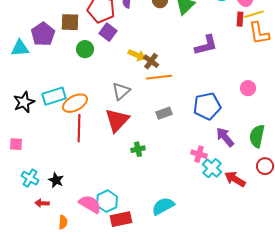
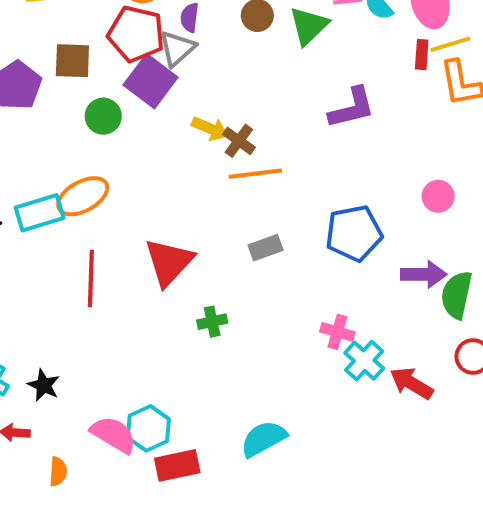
purple square: (108, 32) -> (151, 81), size x1.4
gray triangle: (121, 91) -> (177, 48), moved
orange ellipse: (75, 103) -> (83, 196), moved
purple arrow: (225, 137) -> (424, 274), moved, turned 130

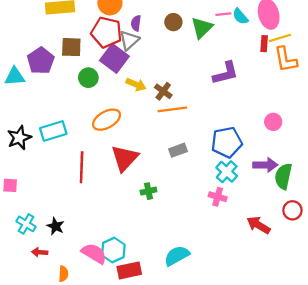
yellow arrow: (210, 128) -> (136, 84), moved
orange ellipse: (83, 196) -> (107, 120), moved
cyan cross: (364, 361) -> (227, 172), moved

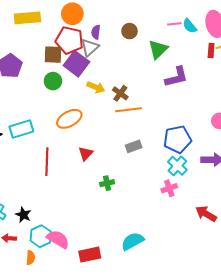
green triangle: (202, 28) -> (158, 49), moved
brown square: (71, 47) -> (53, 55), moved
red triangle: (125, 158) -> (86, 154), size x0.6
pink cross: (218, 197) -> (169, 188), turned -35
cyan hexagon: (113, 250) -> (41, 236), moved

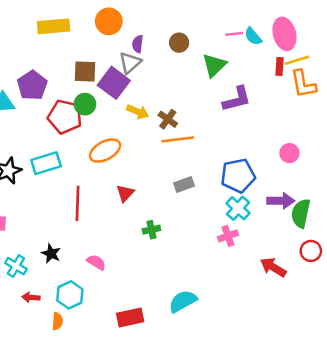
red pentagon: (69, 40) -> (65, 117), moved
black star: (23, 215) -> (51, 253), moved
pink semicircle: (58, 239) -> (96, 262), moved, size x0.7

